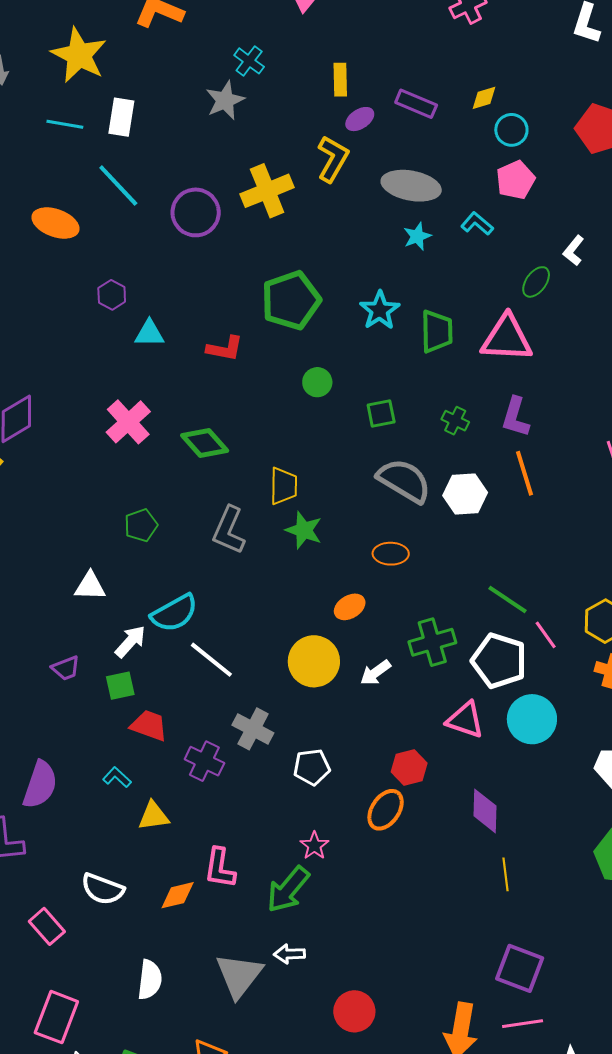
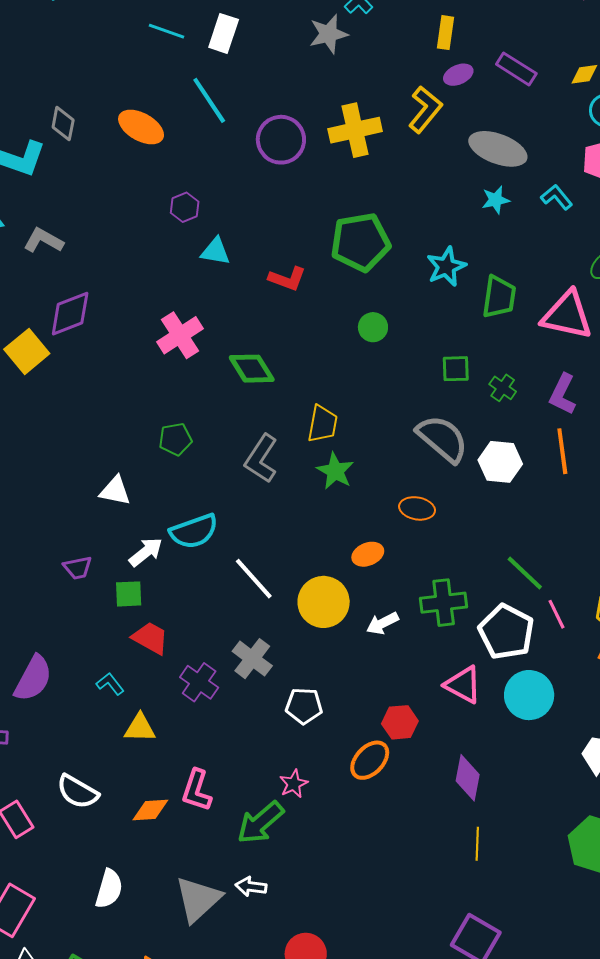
green square: (381, 413) -> (456, 369), moved
white line: (211, 660) -> (254, 579), moved

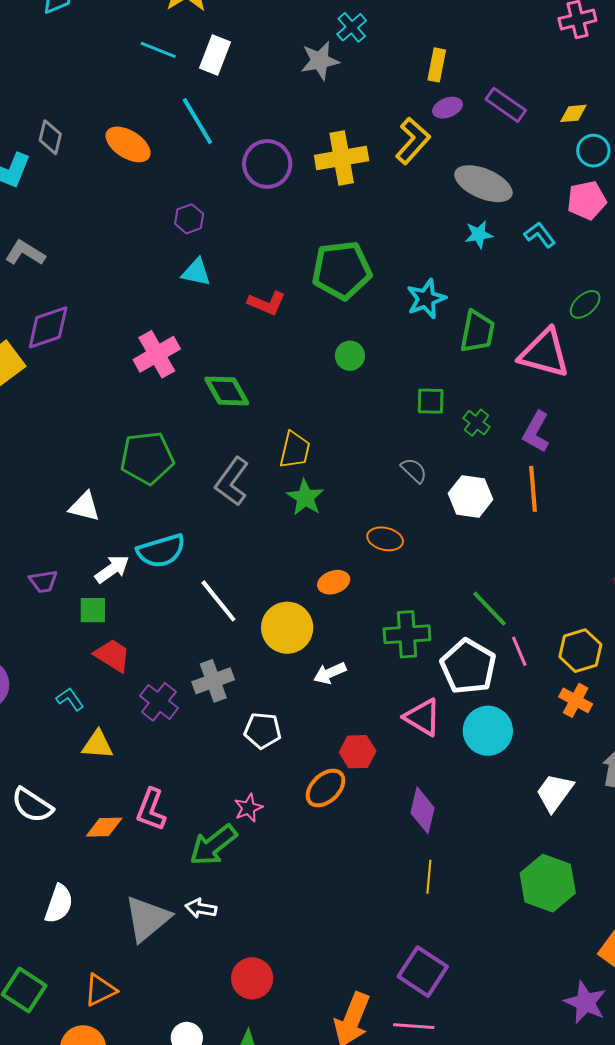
purple hexagon: (185, 207) -> (189, 219), moved
green pentagon: (175, 439) -> (147, 458), size x1.6
gray semicircle: (442, 439) -> (414, 470), size x0.5
white arrow: (382, 623) -> (330, 673), moved
gray cross: (252, 659) -> (213, 681), turned 30

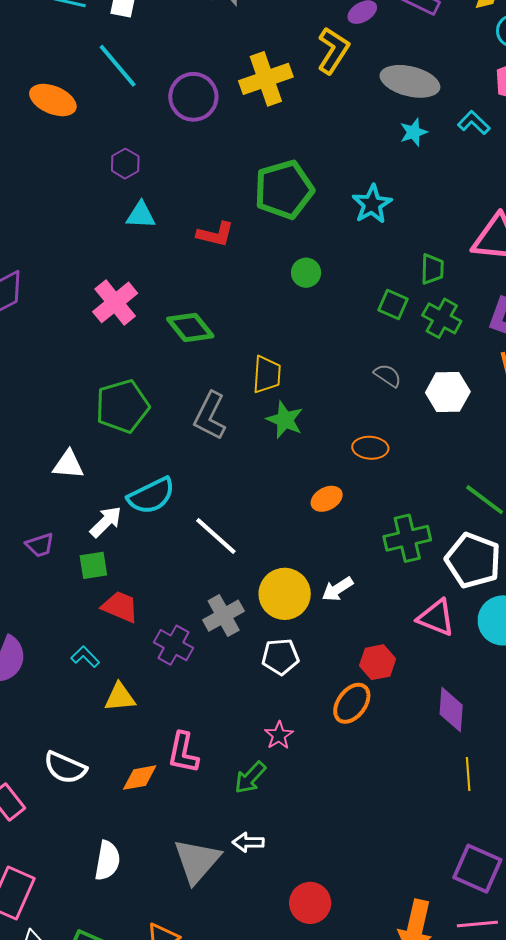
green trapezoid: (477, 332) -> (432, 269), moved, size x0.7
green square: (431, 401) -> (393, 304), turned 32
green cross: (477, 423) -> (442, 318), size x1.4
yellow circle: (287, 628) -> (285, 594), moved
green arrow: (213, 845) -> (250, 778), size x0.7

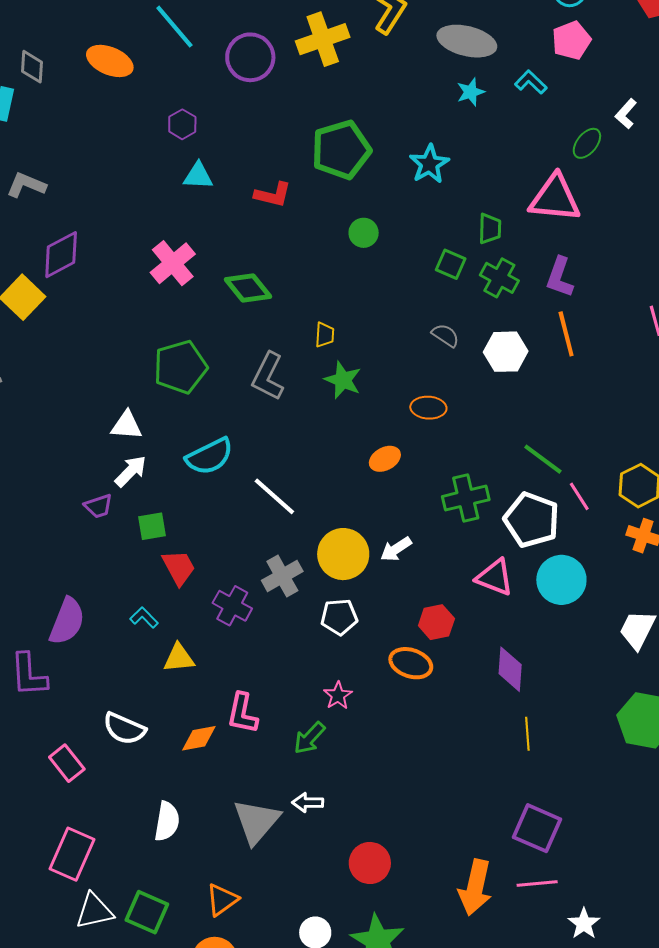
yellow trapezoid: (267, 375) -> (325, 335), size x0.7
white arrow: (106, 522) -> (131, 471), moved
red trapezoid: (120, 607) -> (179, 567), turned 39
orange ellipse: (352, 703) -> (411, 663), turned 72

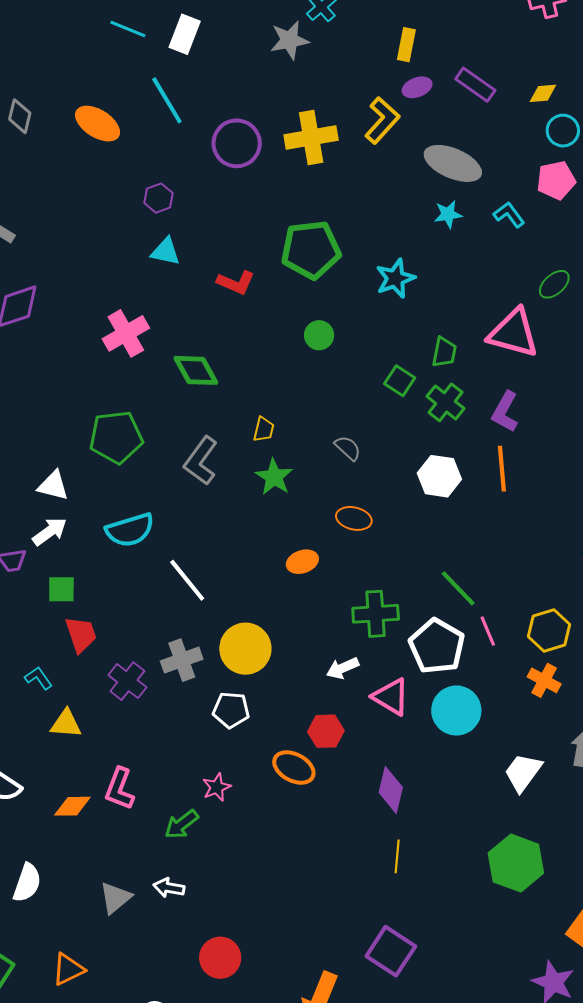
gray semicircle: (445, 335) -> (348, 448), moved
white arrow: (396, 549) -> (343, 668), moved
gray triangle: (256, 821) -> (115, 898), size x0.7

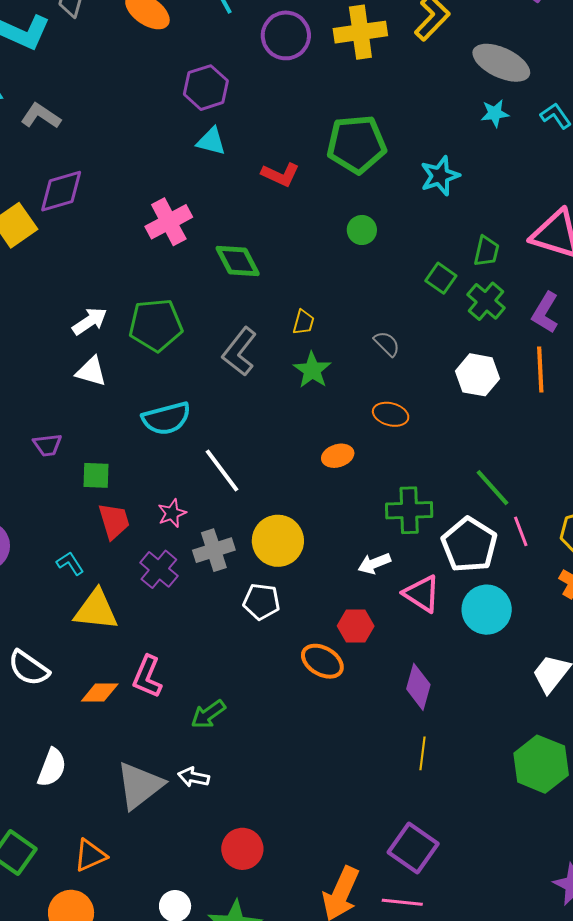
purple hexagon: (158, 198) -> (206, 88), size x1.5
white arrow: (50, 532) -> (90, 321), moved
yellow triangle: (66, 724) -> (96, 610), size x1.4
pink star: (217, 787) -> (172, 513), moved
gray triangle: (115, 898) -> (140, 785), size x1.5

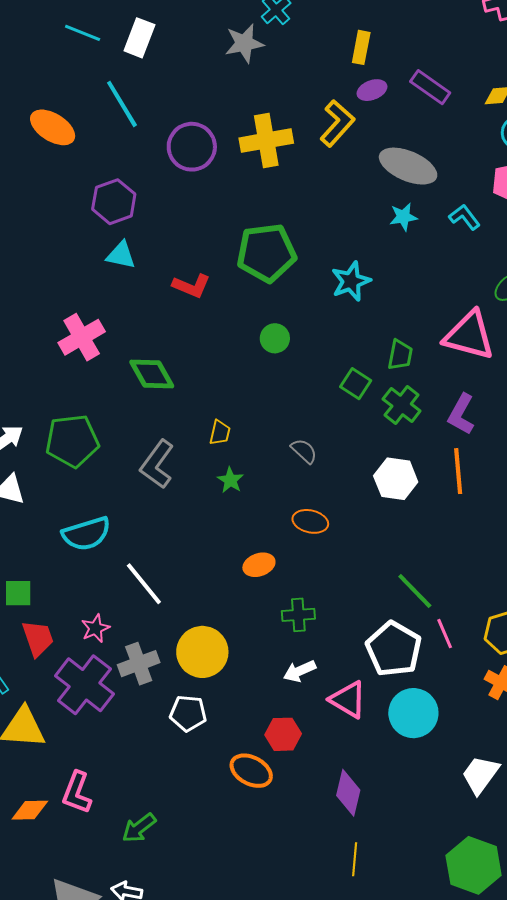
green star: (312, 370) -> (230, 480), size x0.7
green cross: (409, 510) -> (298, 615), moved, size x0.7
purple cross: (159, 569) -> (84, 685), size x1.5

